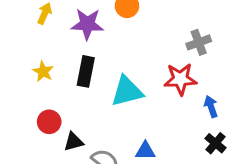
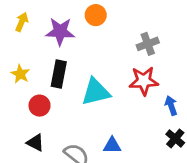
gray cross: (199, 42) -> (148, 44), moved
red circle: (49, 122) -> (40, 106), moved
black triangle: (74, 142) -> (35, 143), moved, turned 42

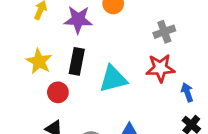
yellow star: (20, 74) -> (39, 61), size x1.4

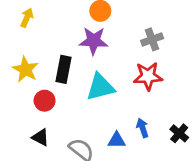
purple star: (78, 20) -> (94, 41), moved
blue arrow: (187, 92) -> (142, 128), moved

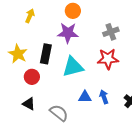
yellow arrow: (27, 18) -> (30, 16), moved
blue triangle: (117, 140) -> (85, 97), moved

